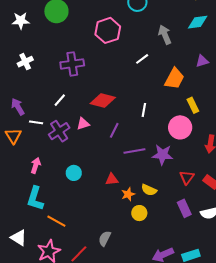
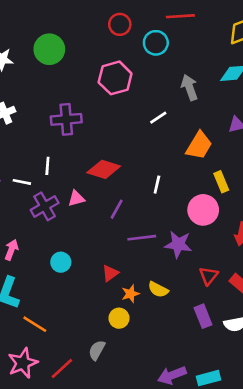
white line: (60, 100) -> (47, 166), turned -40
white line: (36, 122) -> (22, 182), moved
red triangle: (112, 179) -> (110, 273), turned -32
yellow circle: (139, 213) -> (119, 318), moved

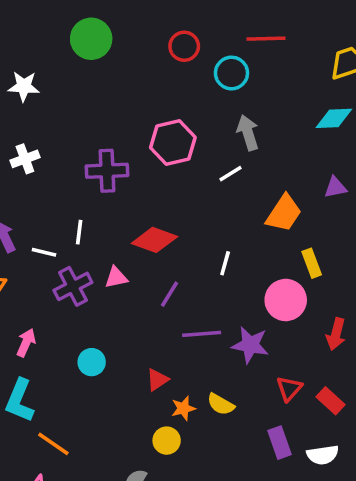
green circle: (49, 49) -> (91, 39), moved
pink hexagon: (115, 78) -> (173, 142), moved
gray arrow: (190, 87) -> (248, 133), moved

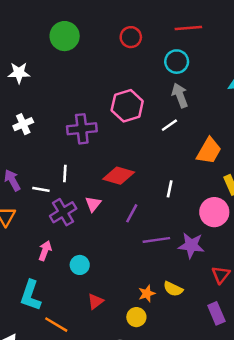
cyan circle: (231, 73) -> (177, 62), moved
pink triangle: (116, 277) -> (93, 204), turned -35
pink arrow: (26, 343) -> (45, 251), moved
red triangle: (157, 380) -> (95, 301), moved

